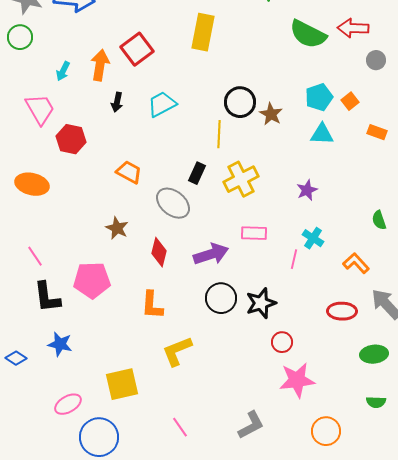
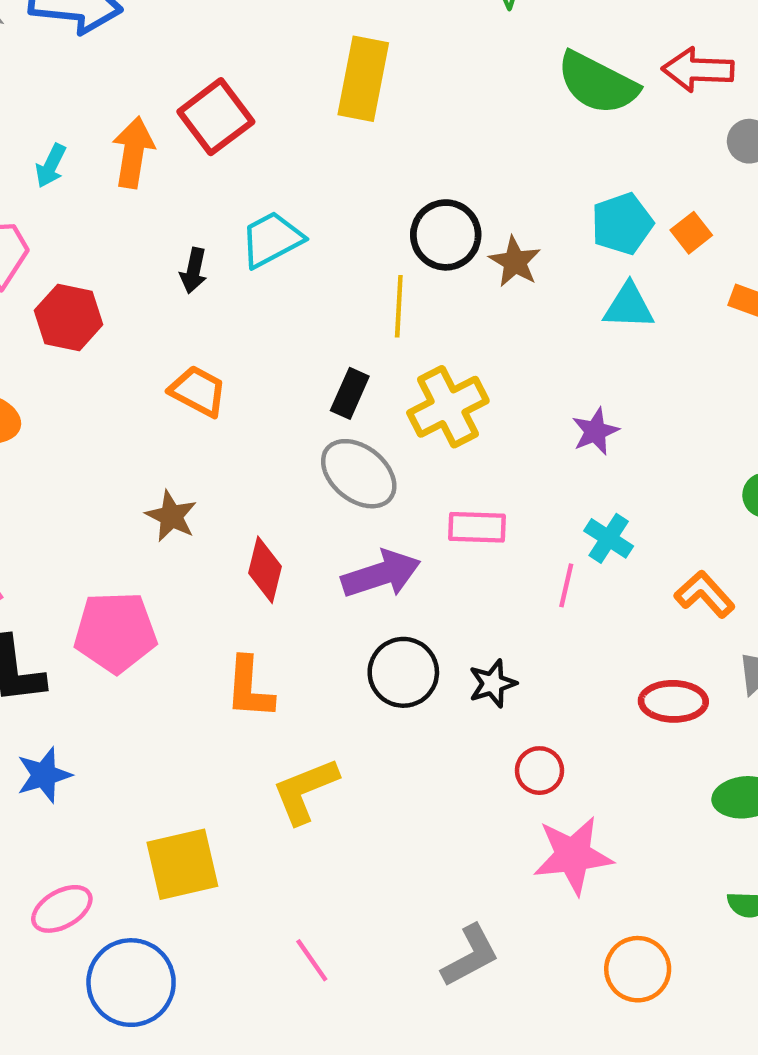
black arrow: (117, 102) -> (194, 271), moved
gray ellipse: (173, 203) -> (359, 474), moved
black star: (261, 303) -> (493, 684), size x0.7
blue star: (60, 344) -> (44, 775), turned -30

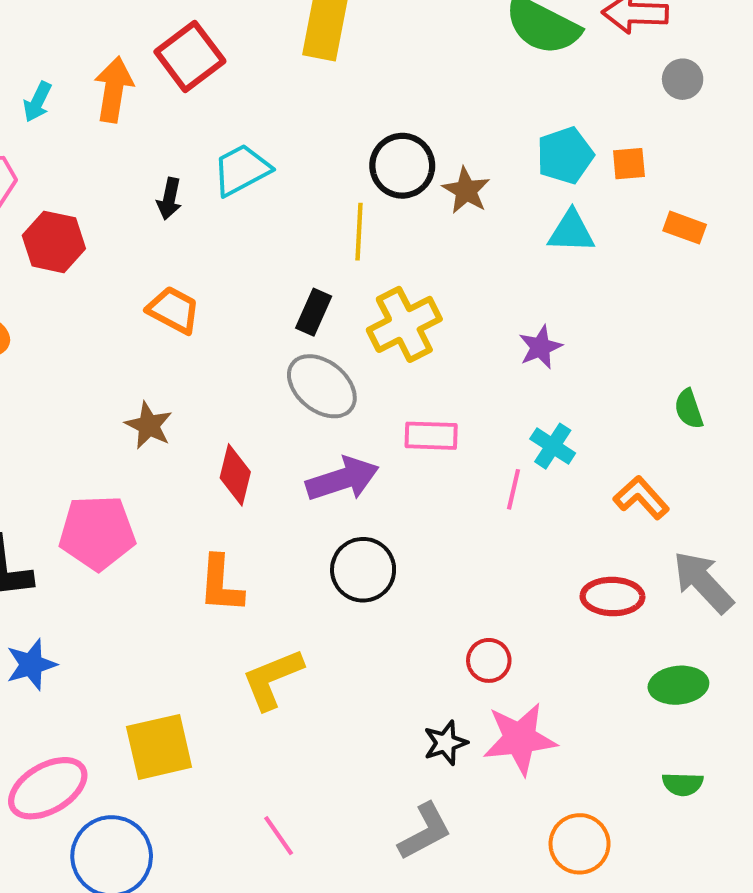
orange square: (691, 233) -> (629, 164), turned 33
black star: (493, 684) -> (446, 743), moved
pink ellipse: (62, 909) -> (48, 788), size x1.4

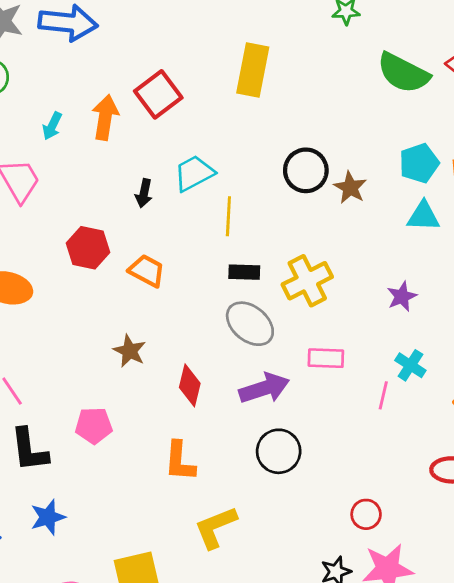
yellow line: (359, 232) -> (228, 216), moved
red hexagon: (54, 242) -> (88, 248), moved
black rectangle: (314, 312) -> (244, 272), turned 68
pink pentagon: (97, 533) -> (94, 425), size x0.7

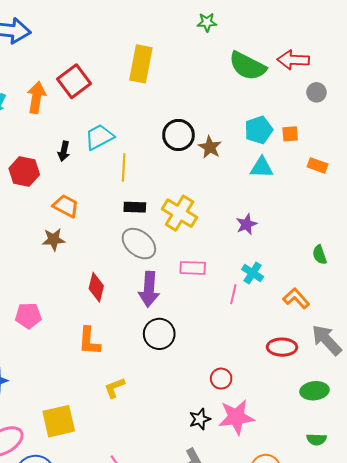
red hexagon: (88, 248) -> (24, 172), moved
yellow cross: (307, 281) -> (179, 213), turned -32
brown star: (130, 351) -> (54, 240), moved, turned -30
purple arrow: (264, 388) -> (149, 289), turned 112
yellow L-shape: (216, 527) -> (115, 388), size x0.7

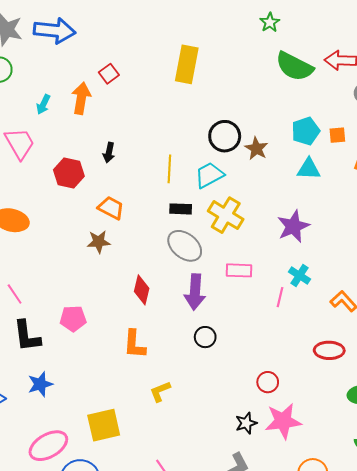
green star: (207, 22) -> (270, 22), moved, turned -30
red square: (74, 81) -> (109, 74), moved, size x0.6
cyan trapezoid: (99, 137) -> (209, 175), moved
purple star: (246, 224) -> (293, 226), size x1.5
black circle: (159, 334) -> (205, 337), size x0.7

